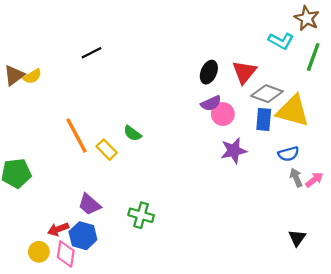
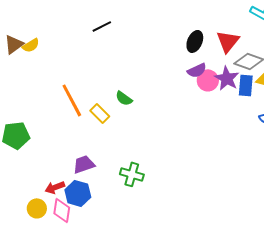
black line: (92, 53) -> (102, 26), moved
purple star: (234, 151) -> (227, 78), moved, turned -30
purple trapezoid: (89, 204) -> (84, 164), turned 120

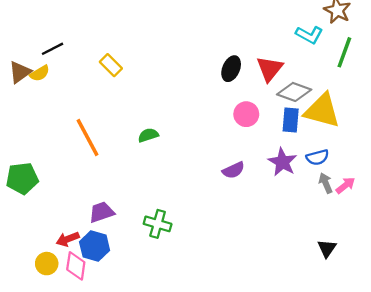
black line: (102, 26) -> (53, 49), moved
purple semicircle: (197, 70) -> (233, 170), moved
purple star: (227, 78) -> (282, 162), moved
green semicircle: (124, 98) -> (148, 135), turned 126
yellow rectangle: (100, 113) -> (111, 65), moved

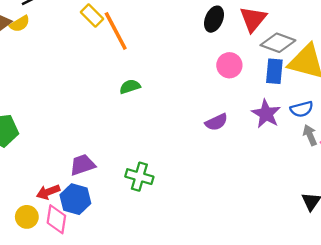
orange line: (88, 138) -> (116, 31), moved

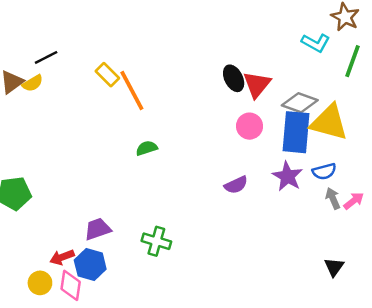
black ellipse: (214, 19) -> (234, 78), turned -50
red triangle: (253, 19) -> (257, 84), moved
blue rectangle: (274, 71) -> (296, 132), size x1.6

